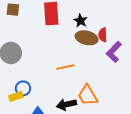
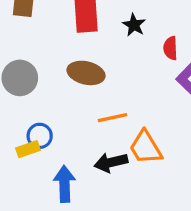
brown ellipse: (87, 38) -> (86, 73), moved
orange line: (65, 67) -> (113, 118), moved

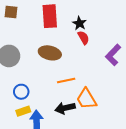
red semicircle: (170, 48) -> (83, 38), moved, turned 152
yellow rectangle: (28, 149) -> (23, 111), moved

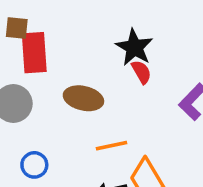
red rectangle: (50, 16) -> (34, 53), moved
black star: (79, 23) -> (134, 47), size x1.5

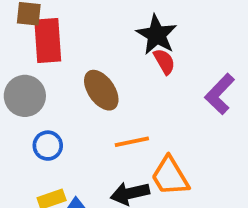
brown ellipse: (83, 98) -> (101, 90), turned 42
blue circle: (34, 165) -> (48, 146), moved

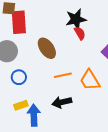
black star: (157, 35) -> (76, 19), turned 30
orange trapezoid: (170, 176) -> (90, 80), moved

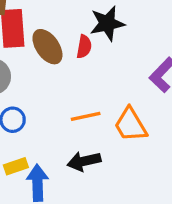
red semicircle: (80, 33) -> (84, 47), moved, turned 40
brown ellipse: (47, 48) -> (47, 47), moved

